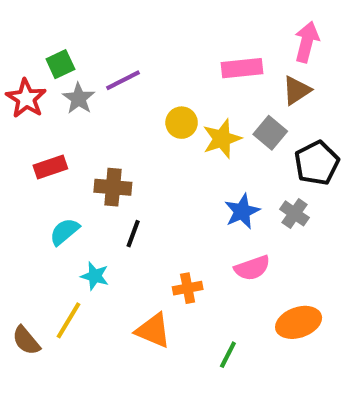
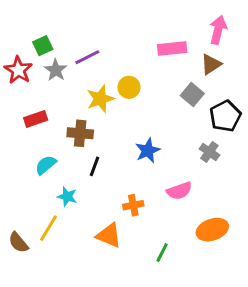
yellow star: (222, 139) -> (100, 99), moved
blue star: (242, 211) -> (148, 151), moved

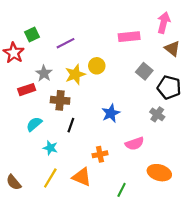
brown triangle: (211, 64) -> (172, 49), moved, turned -49
gray star: (56, 70) -> (44, 73), moved
black pentagon: (225, 116) -> (169, 87), turned -30
yellow line: (49, 228) -> (50, 178), moved
orange ellipse: (212, 230) -> (159, 173), turned 35

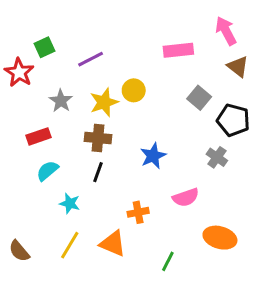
pink arrow: (164, 23) -> (226, 31), turned -42
red rectangle: (27, 90) -> (38, 136), moved
brown cross: (60, 100) -> (98, 138), moved

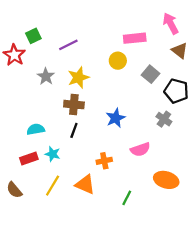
yellow circle: (134, 90) -> (118, 61), moved
red rectangle: (38, 136) -> (29, 159), moved
cyan semicircle: (47, 171) -> (36, 129), turned 30

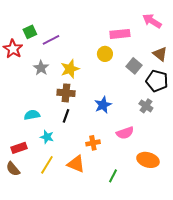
pink arrow: (171, 24) -> (152, 21), turned -30
purple line: (68, 45) -> (51, 40), moved
brown triangle: (180, 51) -> (160, 54), moved
red rectangle: (29, 159) -> (19, 148), moved

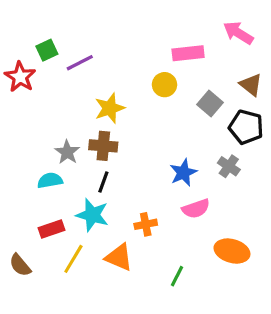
gray star: (41, 68) -> (67, 152), moved
blue star: (103, 105) -> (183, 173), moved
cyan star: (47, 137) -> (92, 215), moved, size x1.5
red rectangle: (19, 148) -> (52, 229), moved

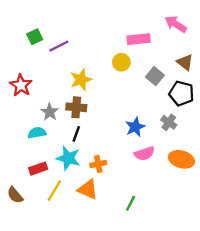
red star: (20, 77) -> (21, 85), moved
orange cross: (146, 224) -> (98, 164), moved
orange ellipse: (232, 251) -> (181, 159), moved

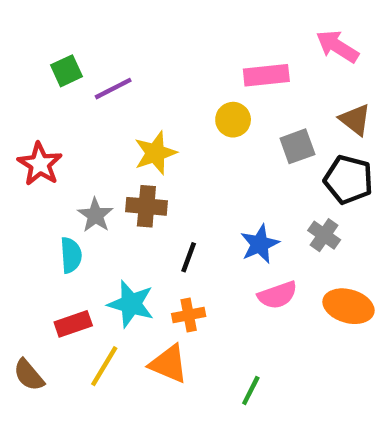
gray square: (155, 76) -> (297, 146), turned 30
cyan semicircle: (37, 133) -> (71, 255), turned 96
black line: (76, 134) -> (189, 257), moved

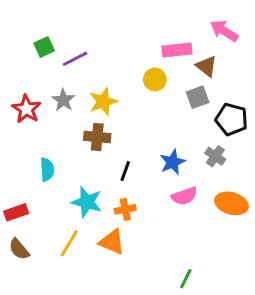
brown triangle: (355, 120) -> (206, 66), moved
gray star: (95, 215) -> (63, 100), moved
red rectangle: (73, 324) -> (16, 212), moved
green line: (251, 391) -> (186, 279), moved

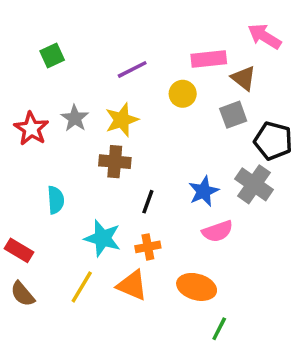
purple line: (75, 59) -> (132, 69), moved
gray cross: (215, 156) -> (254, 184), size x1.5
orange ellipse: (232, 203) -> (197, 287), moved
red rectangle: (16, 212) -> (19, 250), turned 50

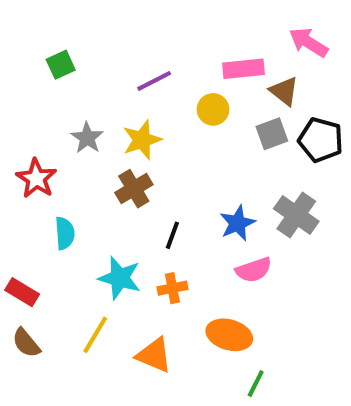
red star: (31, 129) -> (36, 178), moved
black pentagon: (273, 141) -> (321, 140), moved
brown cross: (115, 162) -> (134, 189), turned -36
orange triangle: (132, 285) -> (154, 355), moved

